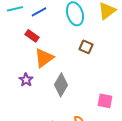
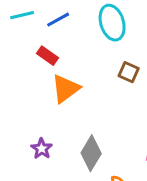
purple star: (26, 80) -> (42, 149), moved
gray diamond: (61, 85) -> (91, 153), moved

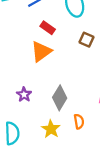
red rectangle: (48, 56) -> (48, 28), moved

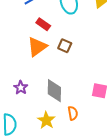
brown square: (86, 40) -> (65, 46), moved
gray diamond: (60, 98) -> (54, 91), turned -30

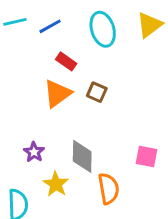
orange semicircle: (73, 113) -> (109, 189), size x1.5
yellow star: (46, 120) -> (56, 184), moved

